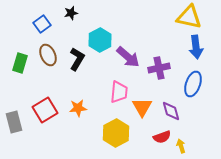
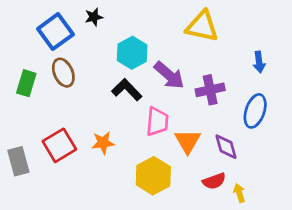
yellow triangle: (189, 17) -> (202, 26), moved
blue square: (42, 24) -> (55, 32), size x1.5
blue arrow: (196, 47) -> (259, 62), size x0.7
black L-shape: (77, 59) -> (127, 90), moved, turned -75

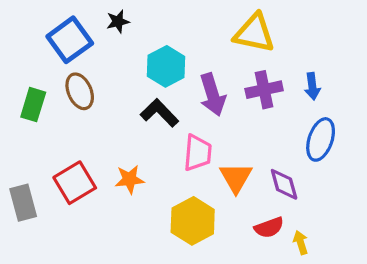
blue arrow: (259, 62) -> (312, 86), moved
purple arrow: (169, 75) -> (213, 95), turned 32
purple cross: (210, 90) -> (264, 90), moved

